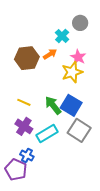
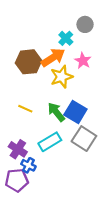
orange arrow: (50, 54) -> (53, 58), size x1.6
yellow star: (72, 72) -> (62, 77), moved
purple cross: (24, 126) -> (18, 149), moved
purple pentagon: (16, 170) -> (17, 180), turned -30

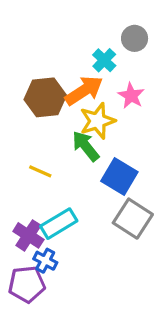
green arrow: (56, 112) -> (86, 146), moved
cyan rectangle: (50, 142) -> (59, 224), moved

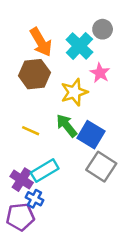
cyan cross: (104, 60) -> (79, 46), size x1.5
orange arrow: (84, 91) -> (41, 42), moved, turned 92
green arrow: (86, 146) -> (67, 126), moved

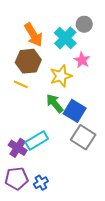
yellow line: (31, 131) -> (21, 84), moved
blue cross: (34, 199) -> (41, 183), moved, turned 32

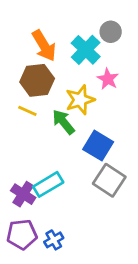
green arrow: (55, 103) -> (63, 122), moved

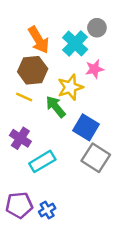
pink star: (108, 79) -> (95, 69), turned 30
purple cross: (23, 194) -> (20, 138), moved

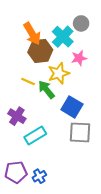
brown hexagon: (33, 70) -> (40, 51), moved
yellow line: (24, 97) -> (28, 81), moved
gray square: (96, 158) -> (80, 132), turned -30

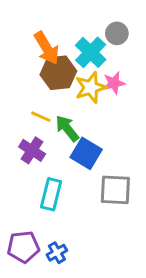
yellow star: (59, 73) -> (91, 87), moved
blue square: (72, 107) -> (86, 153), moved
purple cross: (17, 116) -> (32, 150), moved
cyan rectangle: (35, 135) -> (51, 194), turned -45

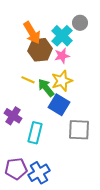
pink star: (114, 83) -> (62, 56), moved
yellow star: (91, 87) -> (62, 81), moved
purple cross: (32, 150) -> (13, 116), moved
blue cross: (57, 253) -> (39, 173), size x1.5

